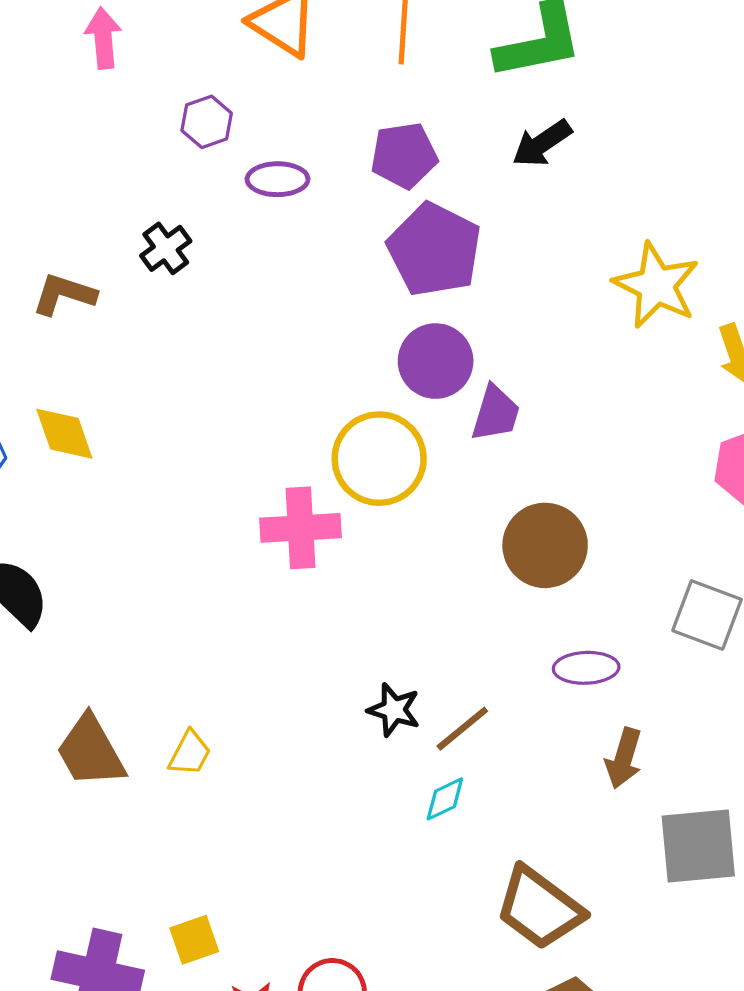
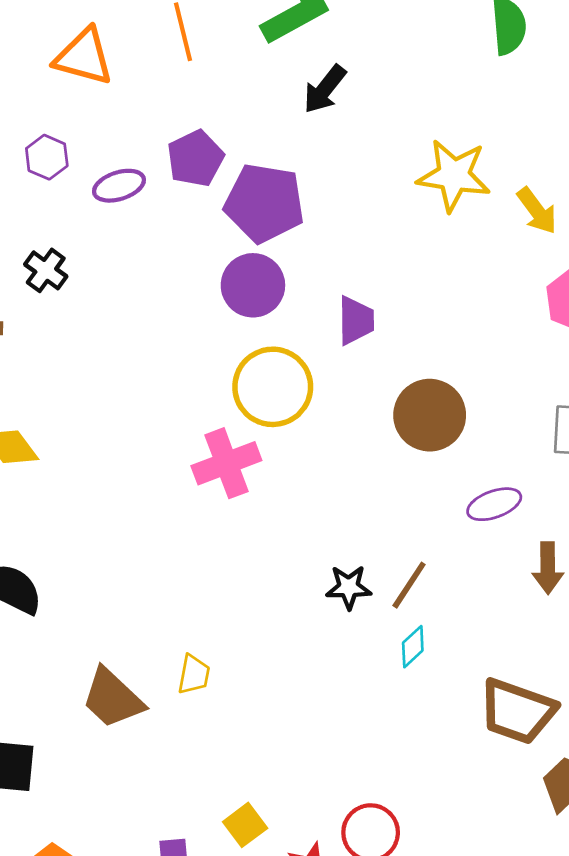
purple pentagon: (404, 155) -> (195, 158), moved
purple circle: (436, 361) -> (253, 285), moved

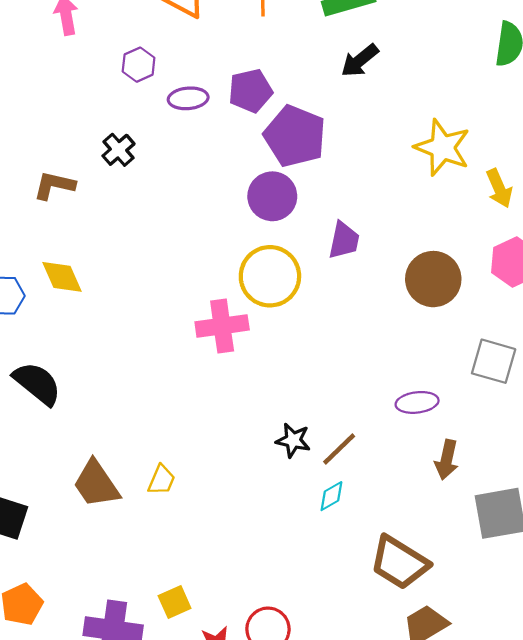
brown circle: (430, 415) -> (433, 279), moved

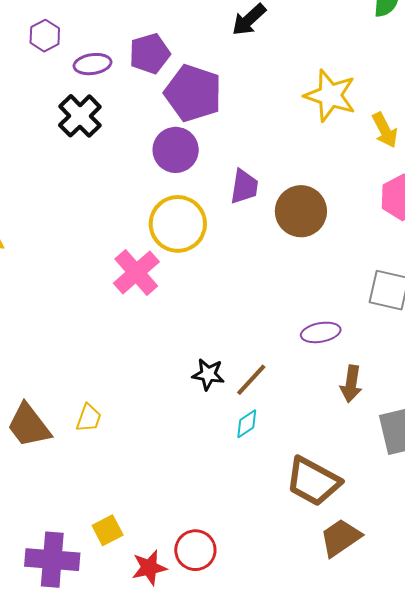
black cross: (118, 150) -> (80, 116), moved, size x1.4
brown circle: (433, 279) -> (301, 211), moved
pink cross: (222, 326) -> (136, 273), turned -30

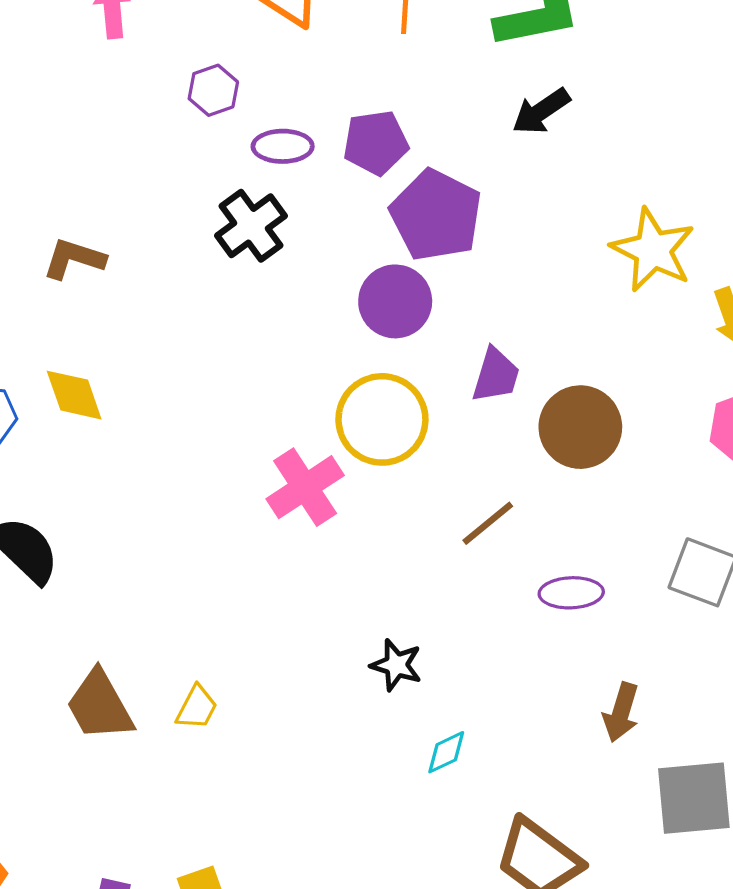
purple ellipse: (321, 332) -> (571, 593), moved
brown line: (251, 380) -> (488, 523), moved

